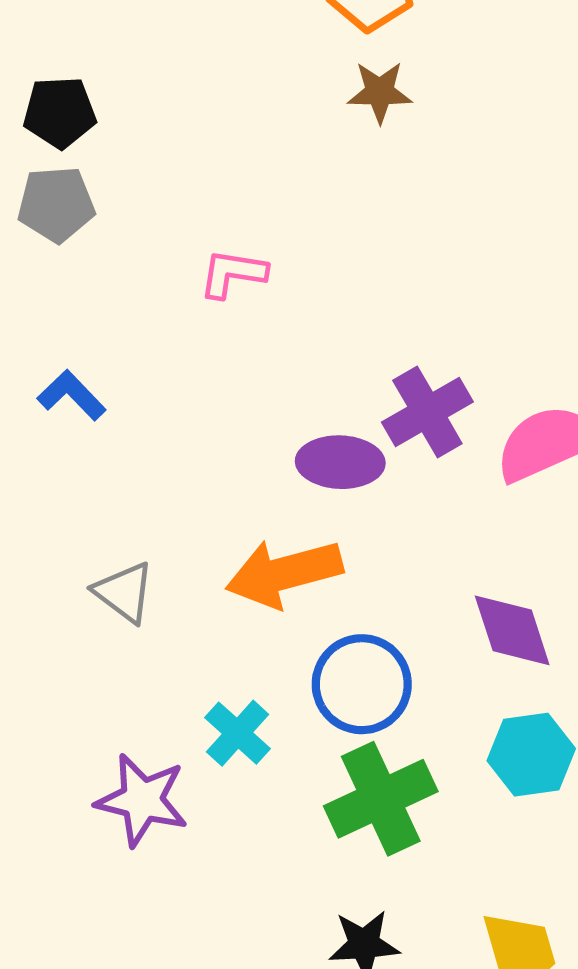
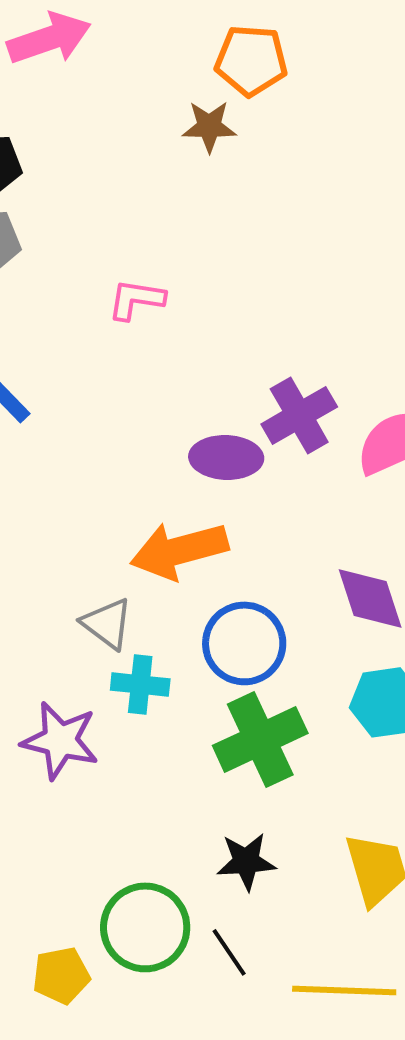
brown star: (380, 92) -> (209, 126), moved
gray triangle: (124, 592) -> (107, 623), moved
cyan cross: (238, 733) -> (140, 684), turned -36

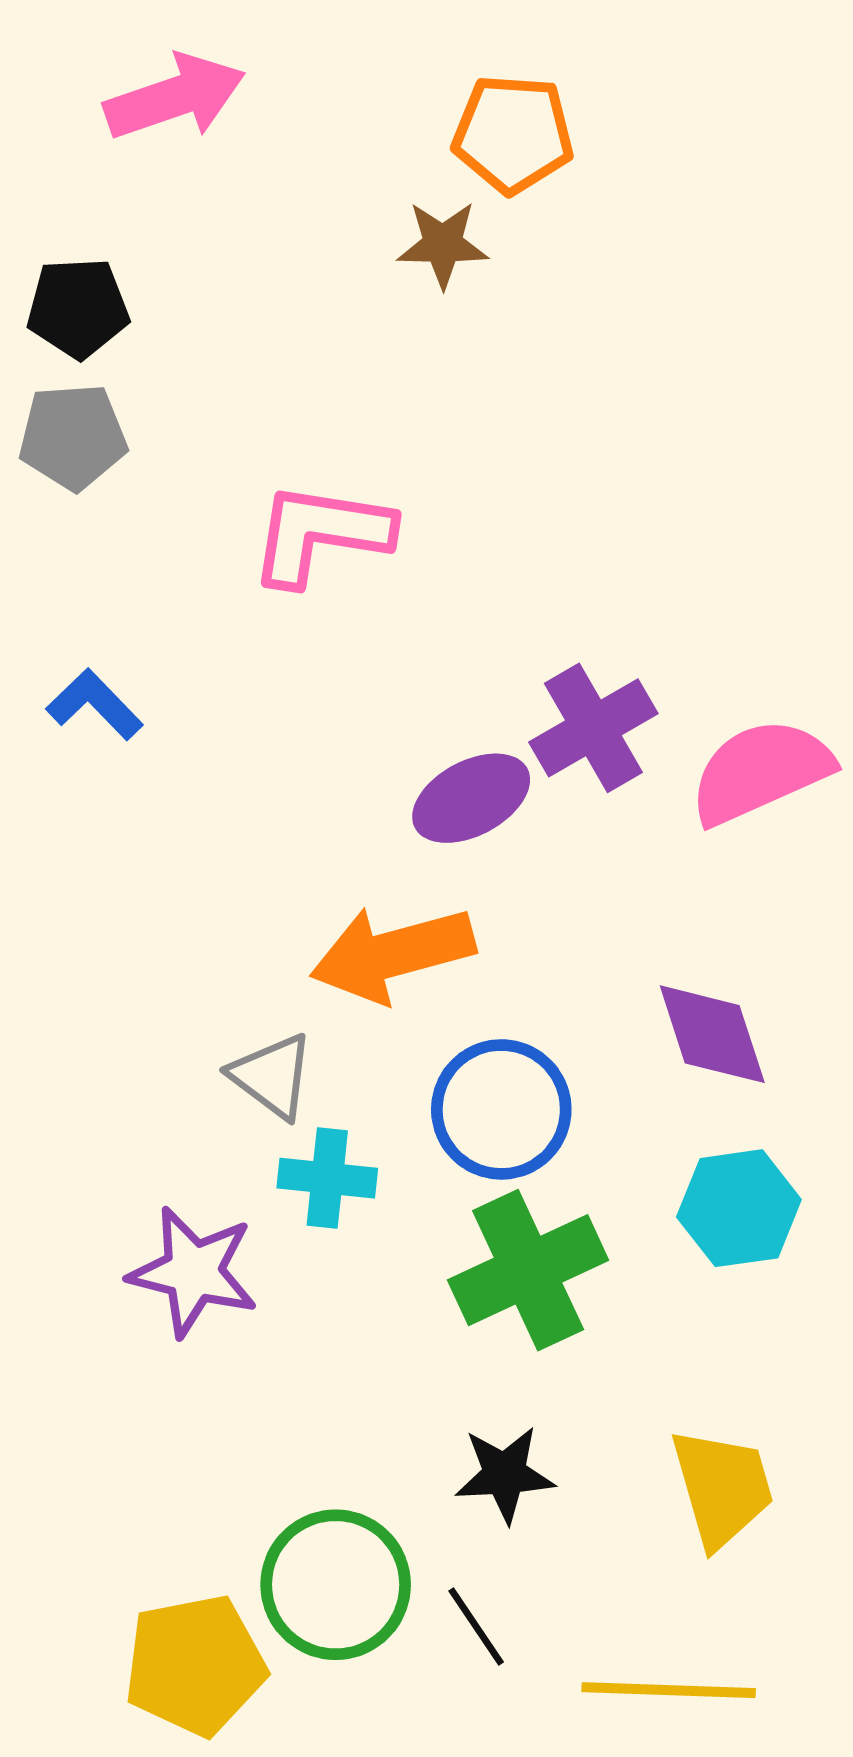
pink L-shape: (136, 299) -> (321, 534), size x1.5
purple ellipse: (226, 457) -> (471, 798), turned -30
yellow pentagon: (61, 975) -> (195, 1665), size x1.5

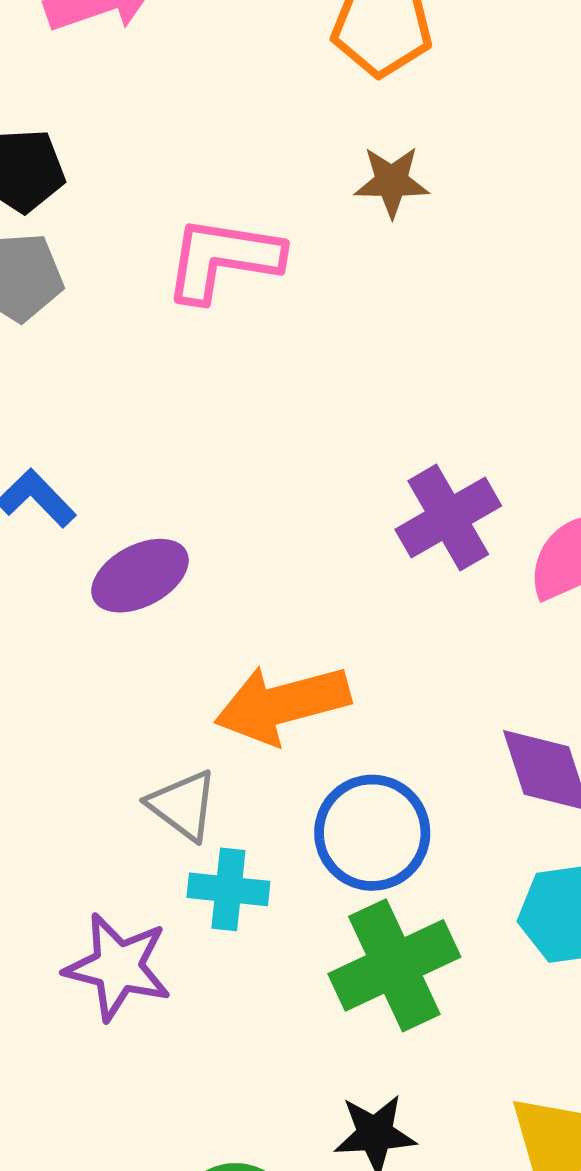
brown star: (443, 244) -> (392, 182), moved
pink L-shape: (321, 534) -> (223, 259), moved
purple ellipse: (471, 798) -> (140, 576), moved

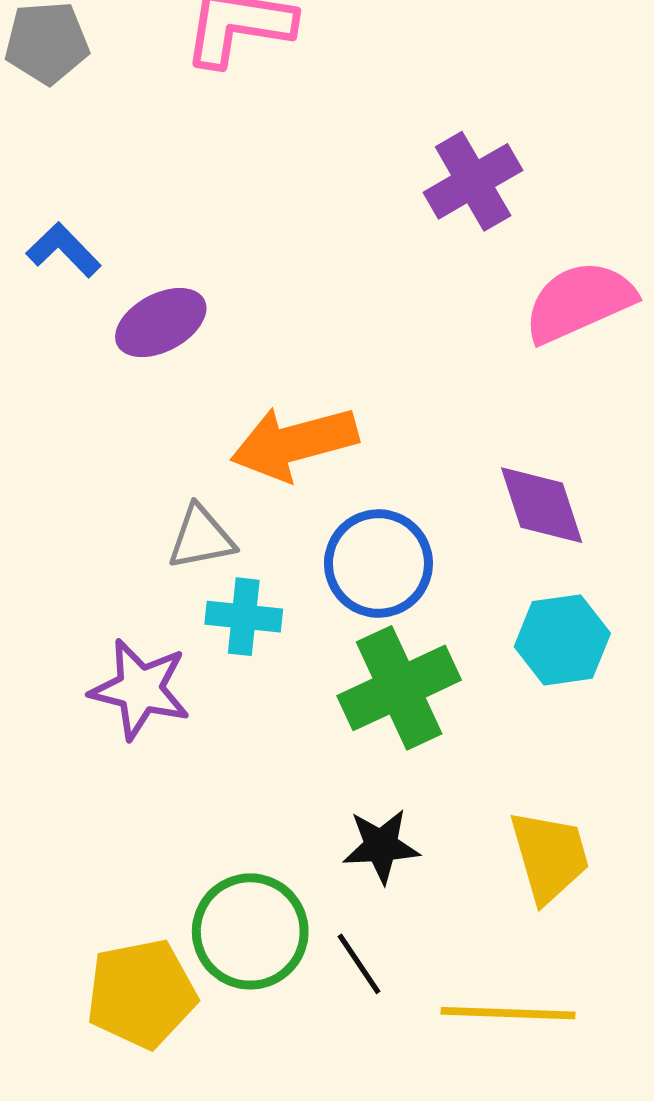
purple cross: (448, 518) -> (473, 181), moved
gray triangle: (183, 805) -> (201, 538), turned -48

